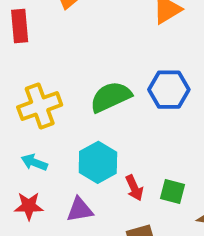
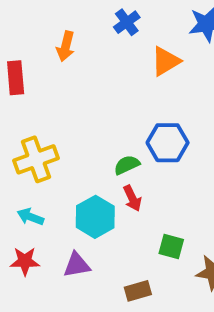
green semicircle: (111, 97) -> (127, 165), moved, size x0.6
red arrow: (134, 188) -> (132, 198), moved

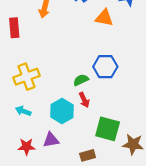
orange triangle: (166, 61) -> (104, 18), turned 42
green square: (171, 246) -> (108, 129), size x1.6
red star: (25, 261) -> (26, 147), moved

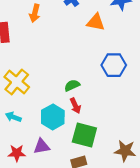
blue hexagon: (105, 67) -> (114, 65), moved
yellow cross: (26, 77) -> (17, 82), turned -30
green square: (108, 129) -> (84, 135), moved

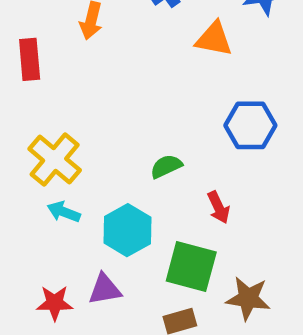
red arrow: (75, 106) -> (219, 207), moved
cyan arrow: (13, 117) -> (64, 212), moved
brown star: (125, 151) -> (248, 298), moved

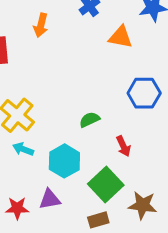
green square: (191, 267) -> (106, 185), turned 32

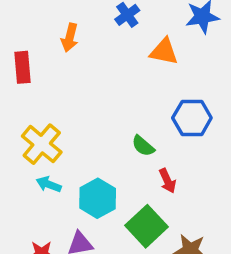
green semicircle: (90, 120) -> (143, 146), moved, turned -114

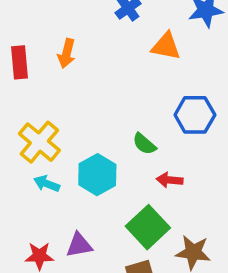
orange arrow: (70, 38) -> (67, 53), moved
red arrow: (167, 181) -> (170, 180), turned 120
cyan hexagon: (98, 198) -> (97, 175), moved

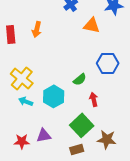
green semicircle: (144, 144) -> (80, 79), turned -80
red arrow: (170, 180) -> (94, 99), turned 72

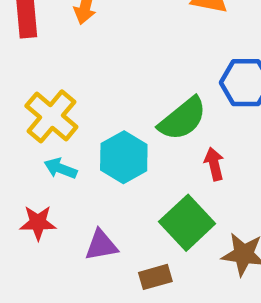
green semicircle: (80, 79) -> (183, 119), size x1.6
red star: (22, 141) -> (38, 223), moved
brown rectangle: (77, 149) -> (155, 277), moved

